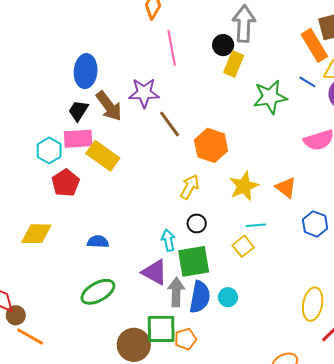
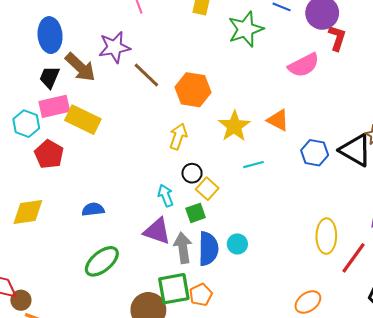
yellow square: (243, 246) -> (207, 189), moved
green square: (194, 261) -> (196, 213), size x0.6

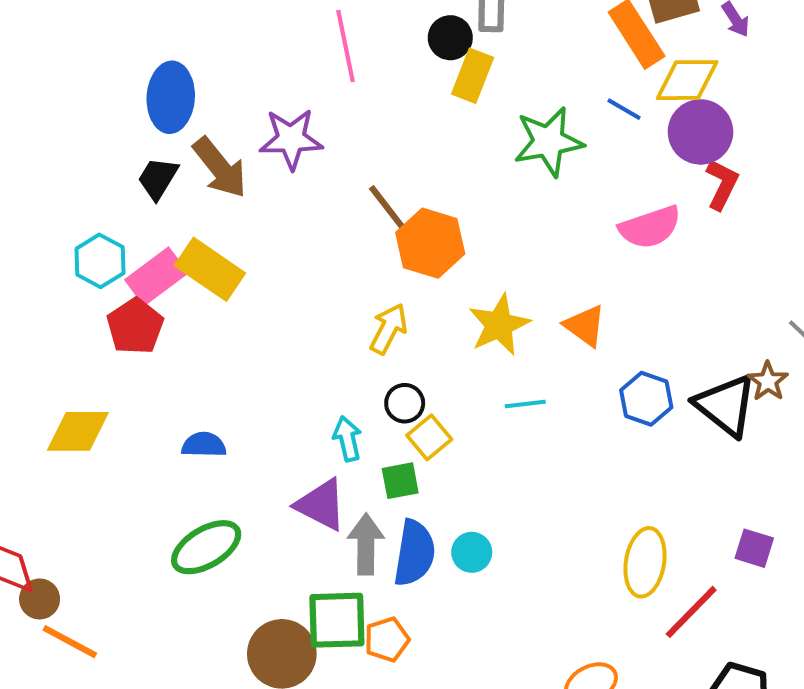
brown line: (146, 75) -> (389, 210), moved
pink rectangle: (54, 106) -> (156, 276), moved, turned -32

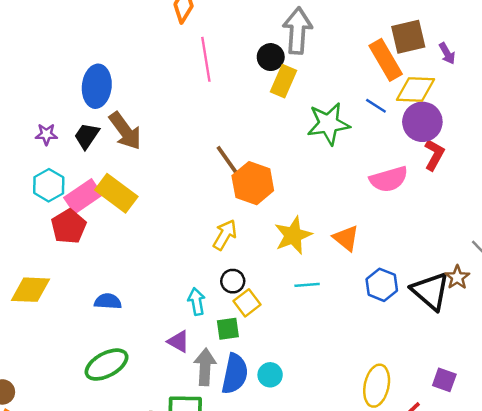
purple star: (291, 139) -> (46, 134), moved, size x0.6
purple triangle: (321, 505) -> (178, 341), size x0.7

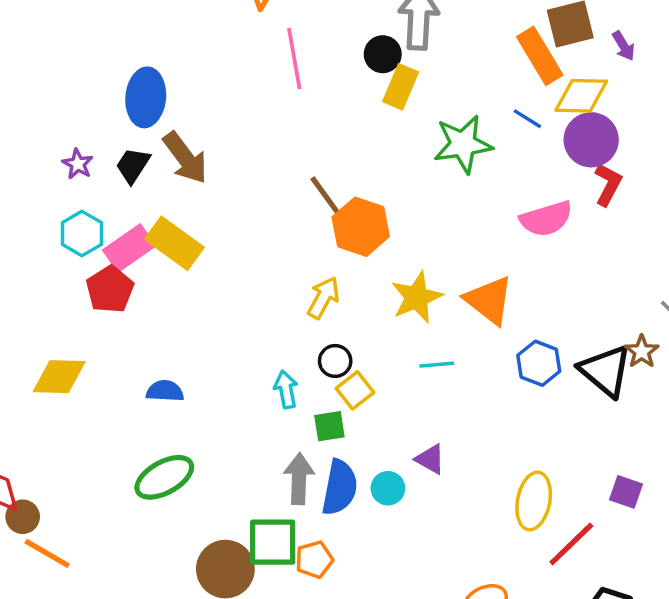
purple star: (46, 134) -> (78, 164), turned 30
orange triangle: (346, 238) -> (489, 300), size x1.4
purple triangle: (178, 341) -> (430, 459), moved

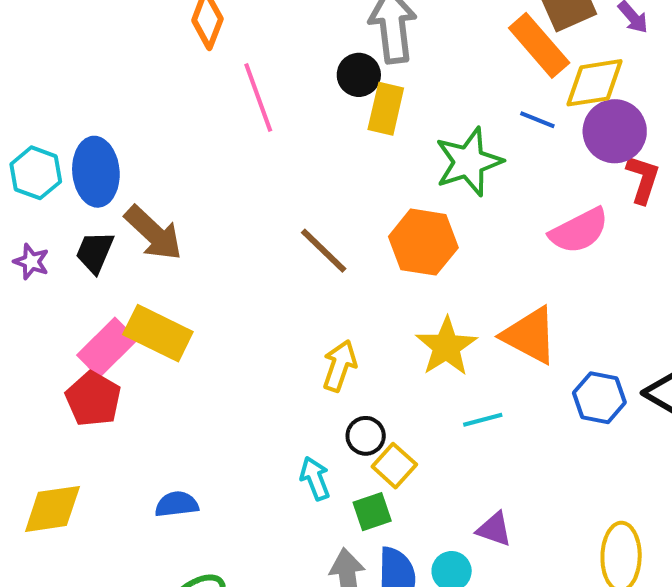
orange hexagon: (361, 227) -> (423, 242), moved
cyan hexagon: (82, 233) -> (36, 173), moved

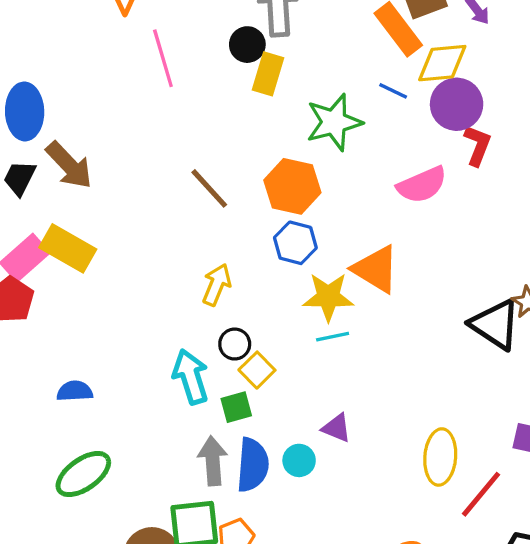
yellow star: (446, 347) -> (328, 297), moved, turned 30
blue hexagon: (599, 398) -> (295, 243), moved
cyan arrow: (315, 478) -> (191, 377), size x1.5

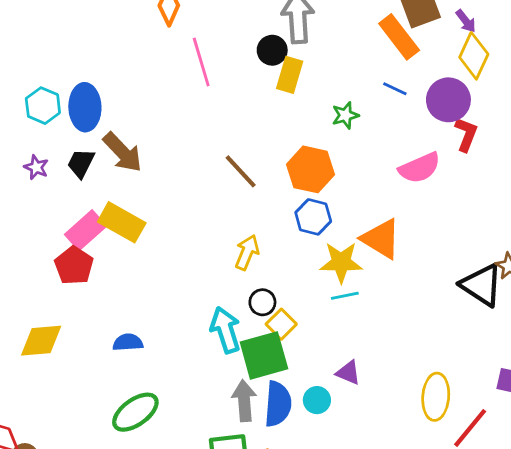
yellow diamond: (442, 63) -> (474, 56), moved, turned -60
green star: (334, 122) -> (345, 115), size x0.6
green square: (236, 407) -> (264, 355), size x1.8

